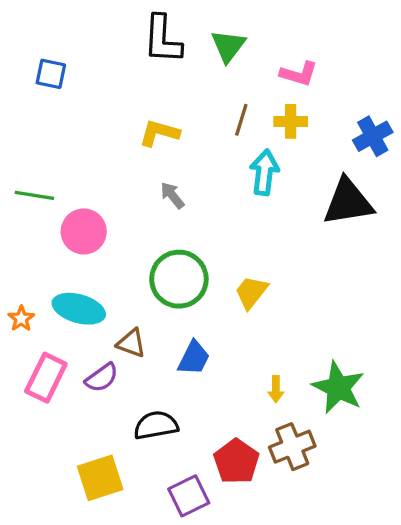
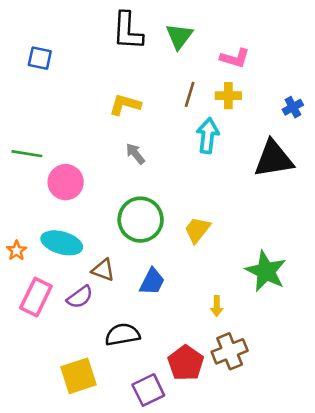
blue cross: (373, 136) -> (293, 107), size x0.7
green star: (338, 388) -> (266, 271), moved

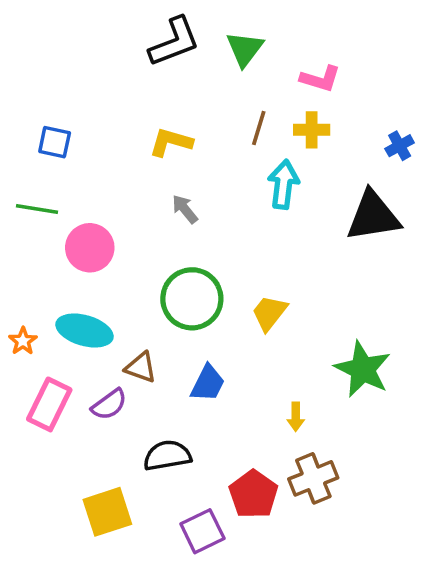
black L-shape: (128, 31) -> (174, 42), turned -114
blue square: (40, 58) -> (55, 142), moved

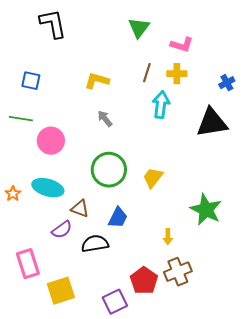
black L-shape: (174, 42) -> (53, 24), moved, turned -80
pink rectangle: (49, 404) -> (28, 264), moved, turned -44
black semicircle: (167, 455) -> (95, 244), moved

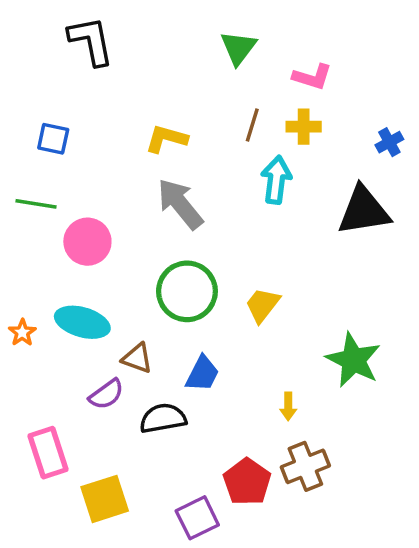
gray arrow: (105, 119) -> (180, 204), size x1.8

